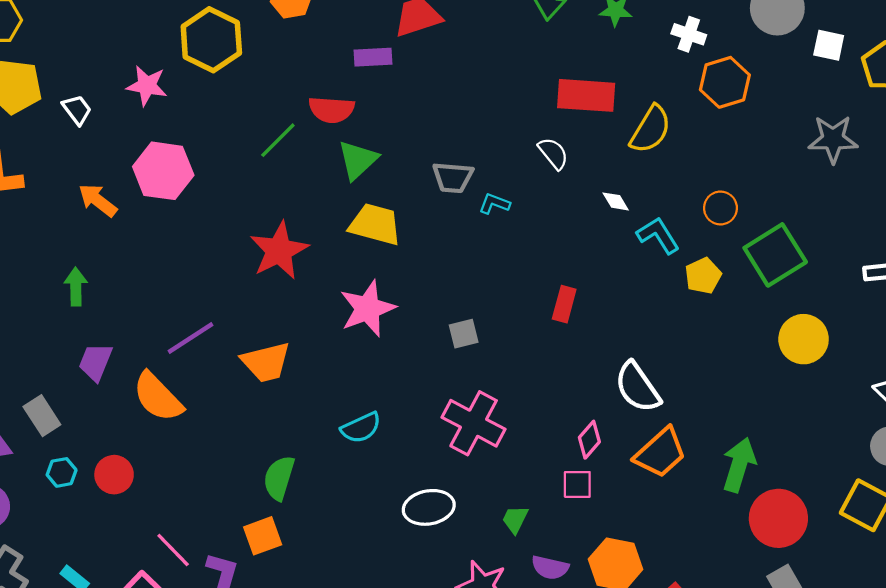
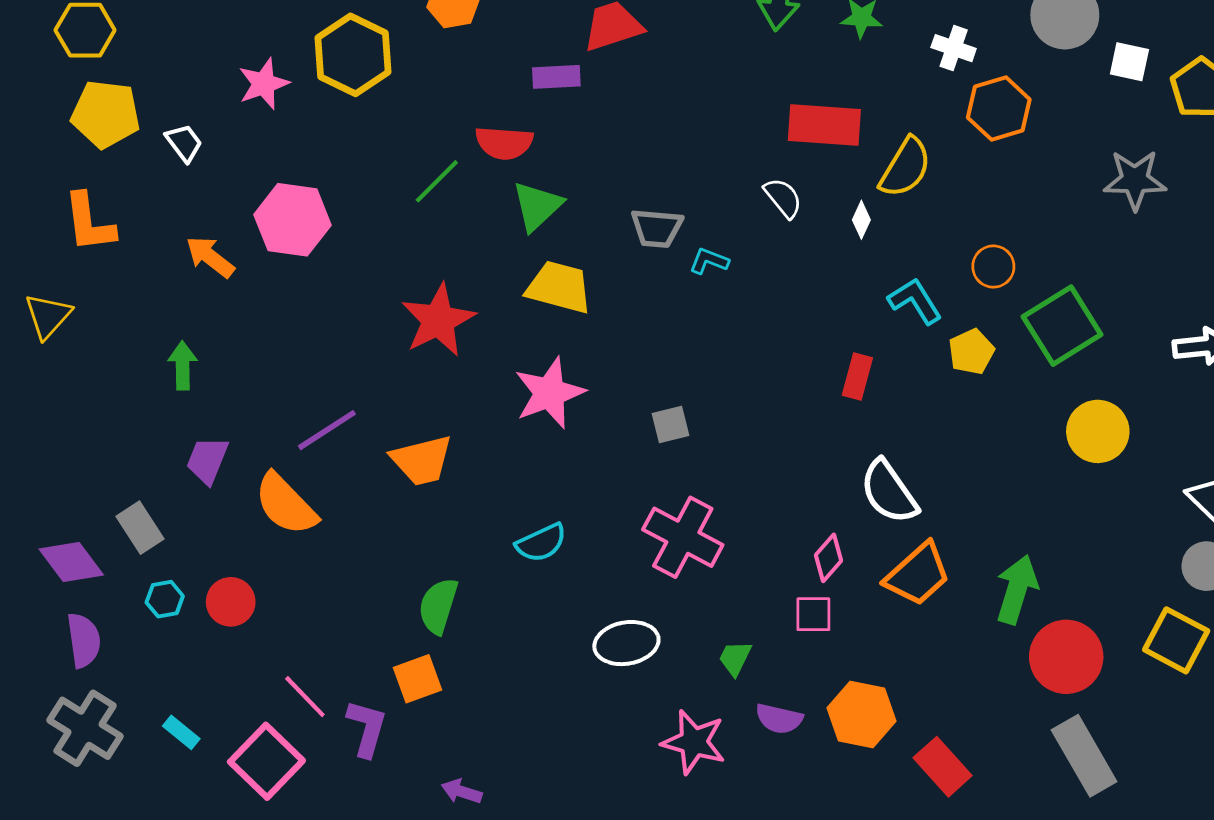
pink star: (147, 86) -> (264, 84), moved, turned -30
white diamond: (616, 201) -> (861, 220), moved, turned 56
red rectangle: (564, 304) -> (857, 376), moved

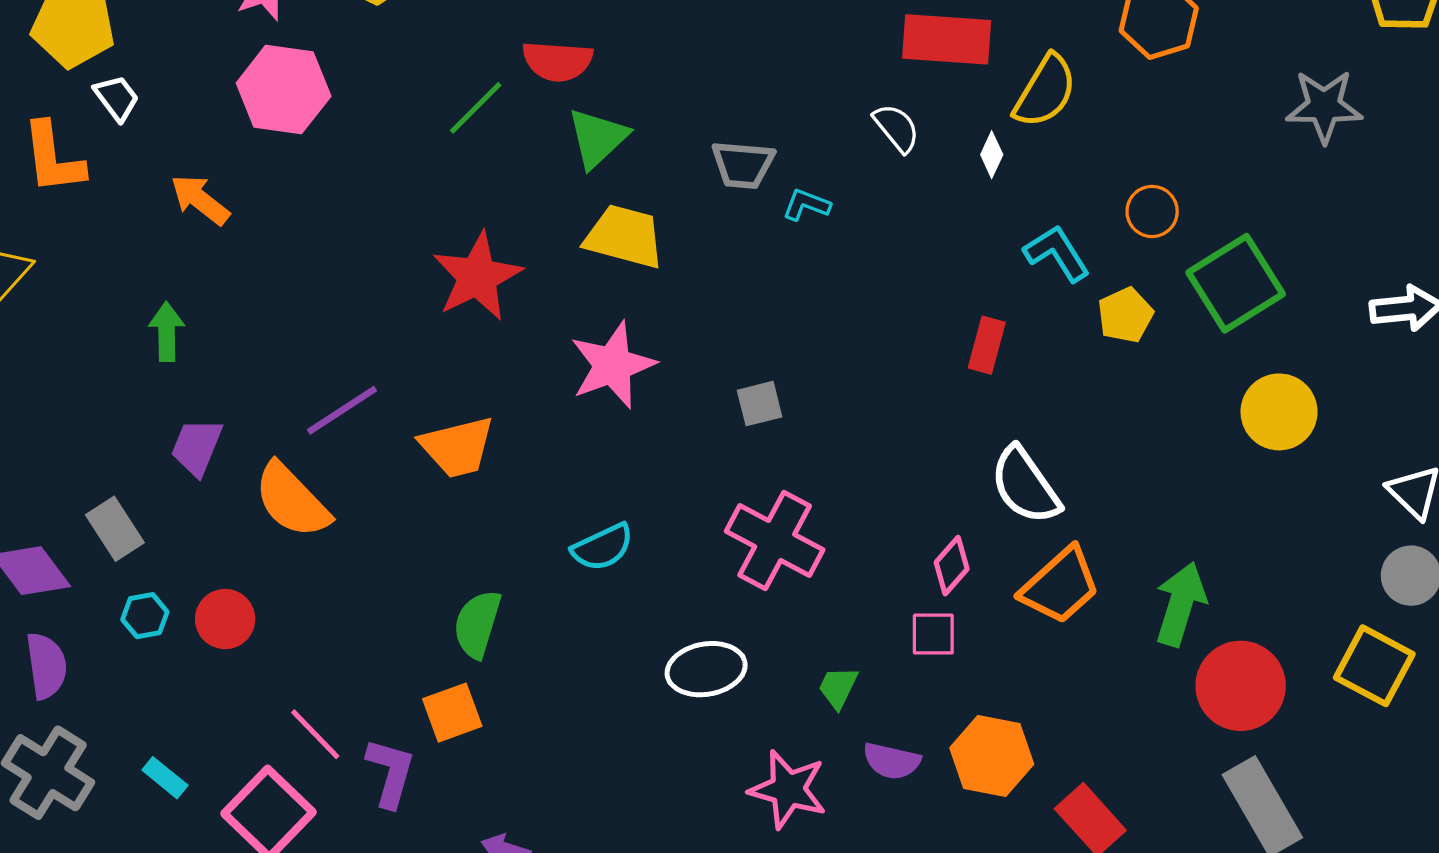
white trapezoid: (184, 143) -> (117, 98), moved
pink hexagon: (293, 220) -> (284, 90), moved

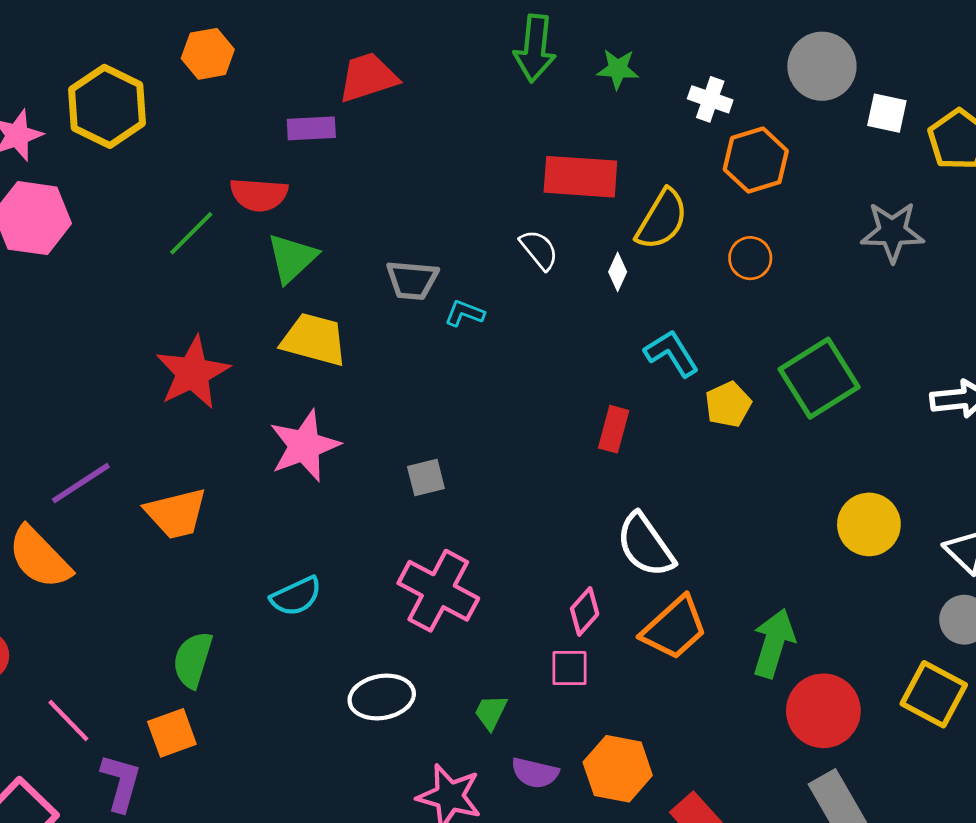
orange circle: (1152, 211) -> (750, 258), moved
yellow circle: (1279, 412) -> (869, 524), moved
pink line: (315, 734) -> (68, 720), moved

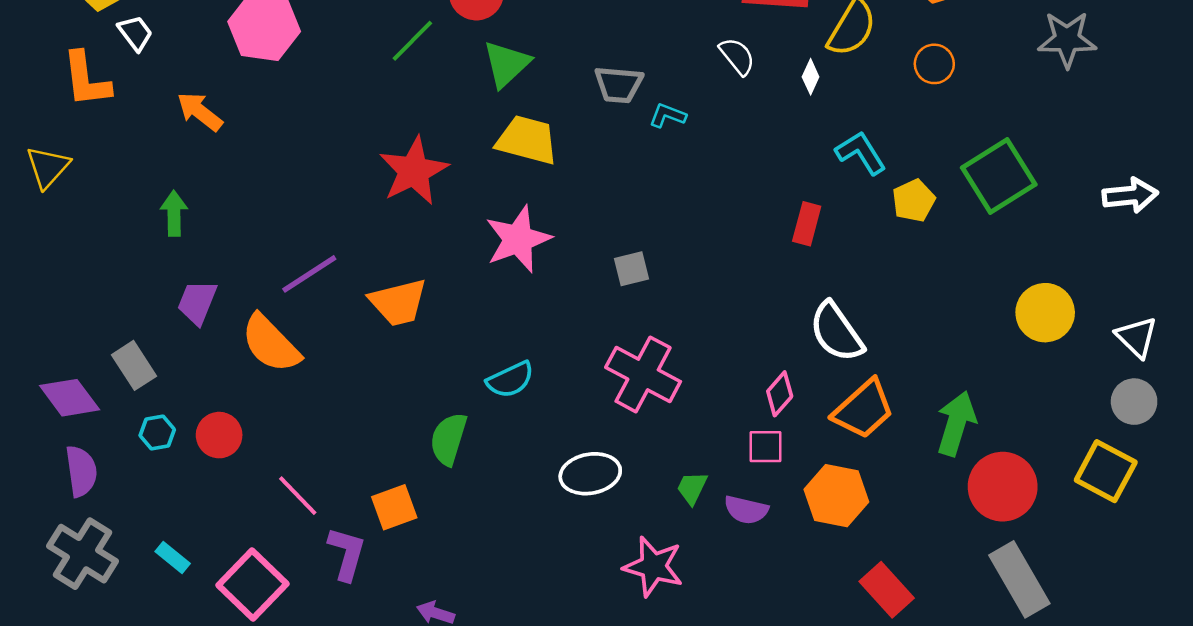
green semicircle: (193, 660) -> (448, 439), moved
orange hexagon: (618, 769) -> (836, 496), moved
purple semicircle: (535, 773) -> (746, 510), moved

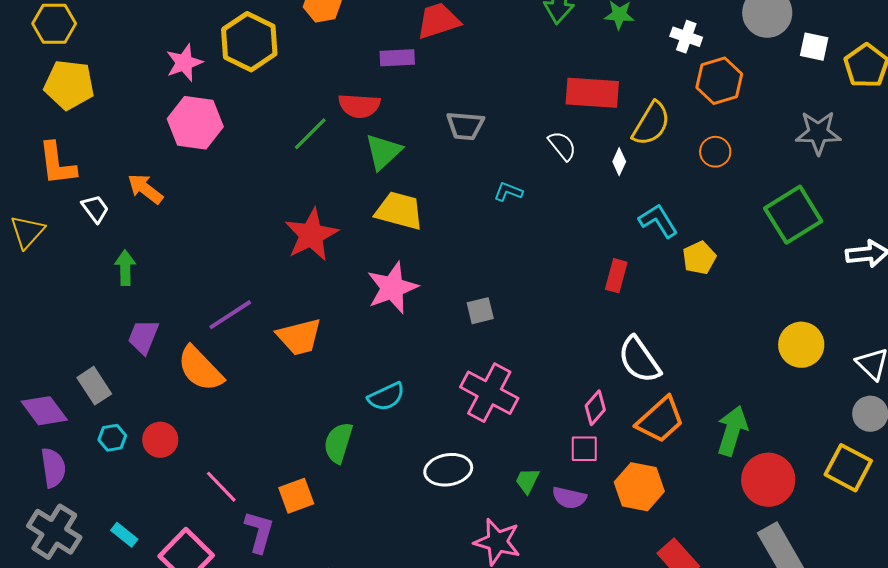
white trapezoid: (135, 33) -> (95, 209), moved
gray trapezoid: (619, 85) -> (465, 126), moved
green square: (999, 176) -> (793, 215), moved

